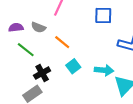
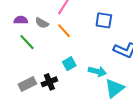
orange line: (62, 42) -> (64, 31), moved
black cross: (42, 73) -> (49, 82), moved

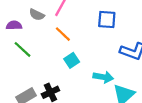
gray semicircle: (42, 23) -> (37, 15), moved
cyan square: (69, 64) -> (72, 60), moved

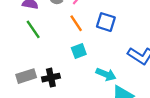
blue square: (107, 20) -> (106, 22), moved

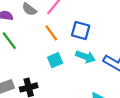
cyan arrow: (106, 74) -> (86, 57), moved

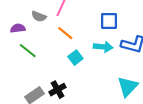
blue square: (81, 31) -> (109, 21), moved

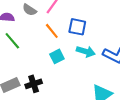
blue square: (109, 21) -> (77, 27), moved

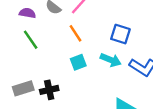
blue square: (77, 27) -> (120, 34), moved

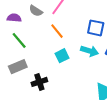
gray rectangle: (23, 88) -> (18, 67), moved

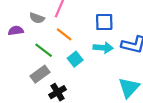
green line: (19, 40) -> (44, 50), moved
gray rectangle: (18, 67) -> (40, 74), moved

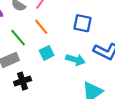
cyan arrow: (103, 48) -> (75, 60), moved

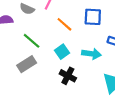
orange line: (41, 27) -> (64, 24), moved
black cross: (23, 81) -> (68, 76), moved, turned -35

